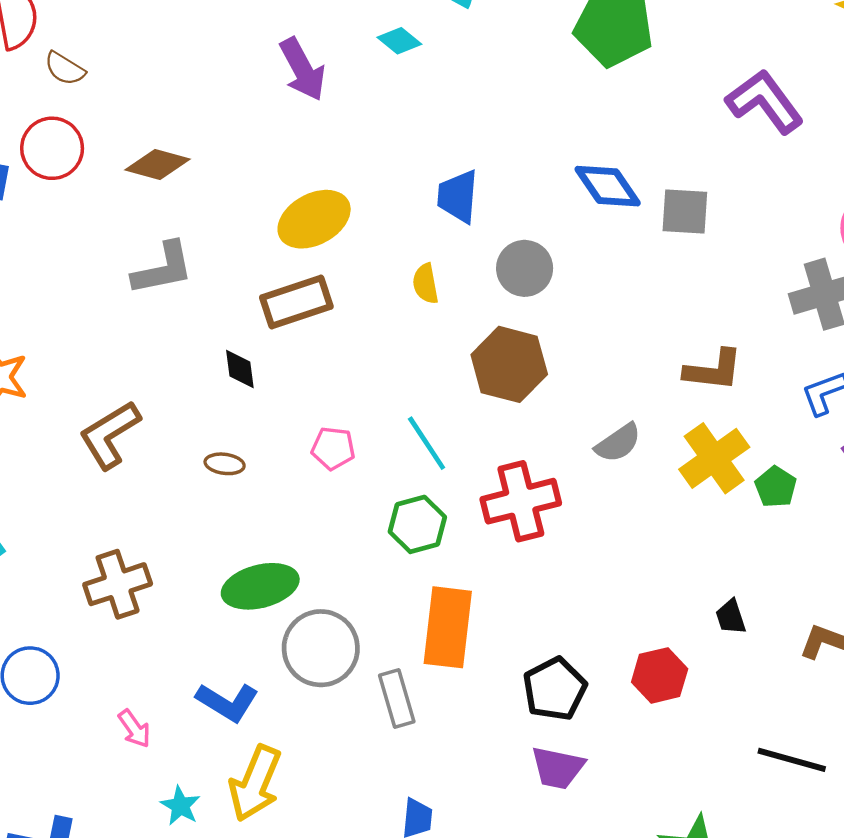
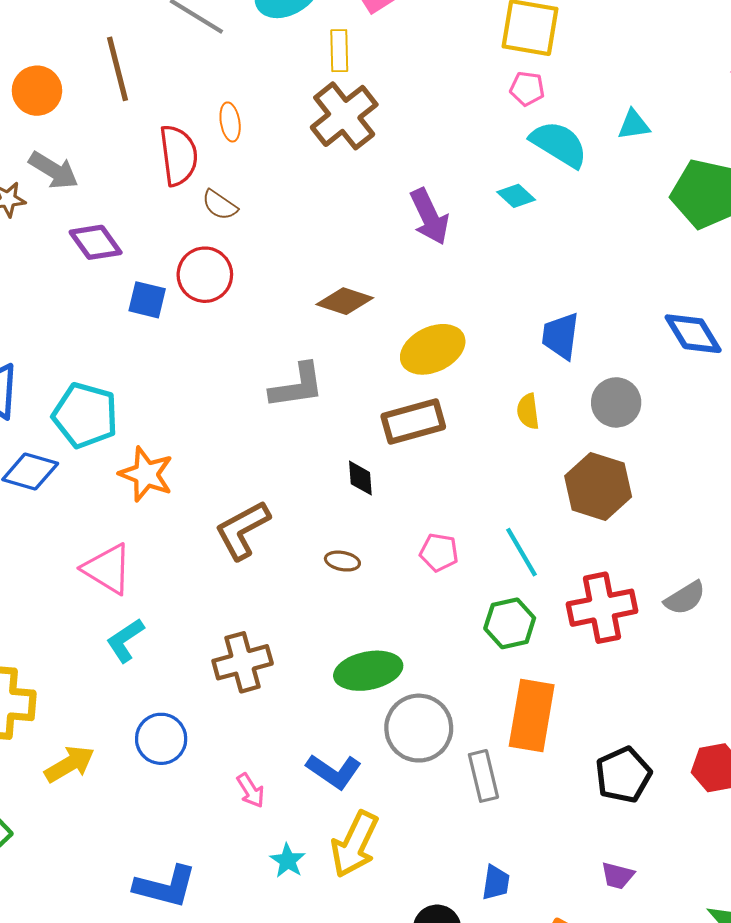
brown diamond: (158, 165) -> (345, 301), moved
gray semicircle: (618, 443) -> (685, 598), moved
purple trapezoid: (558, 768) -> (618, 876), moved, size x0.7

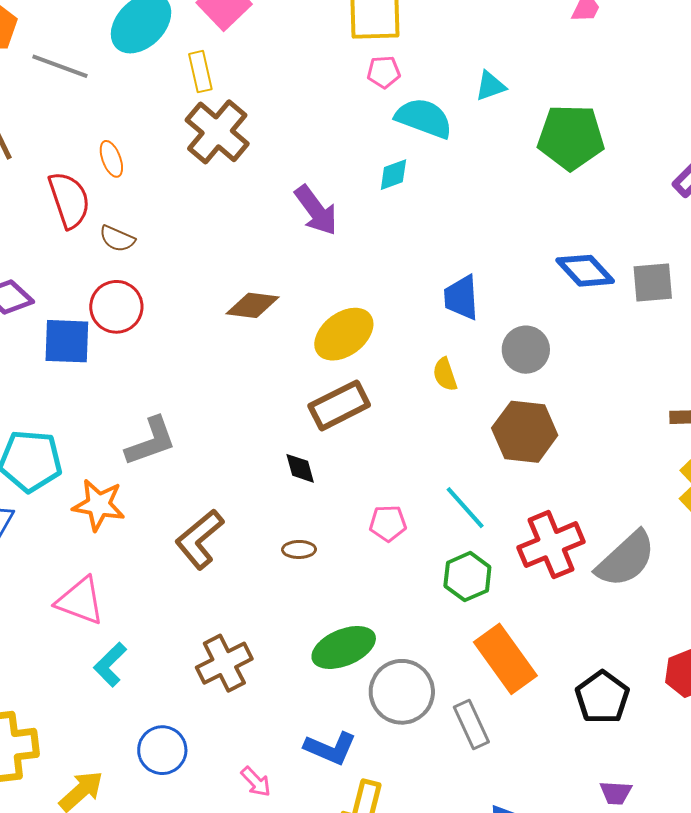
cyan diamond: (516, 196) -> (393, 175), turned -51
blue square: (147, 300) -> (67, 341), size x1.4
gray L-shape: (297, 386) -> (151, 441), moved
gray semicircle: (685, 598) -> (626, 559), moved, size x1.6
orange rectangle: (532, 716) -> (505, 659), turned -34

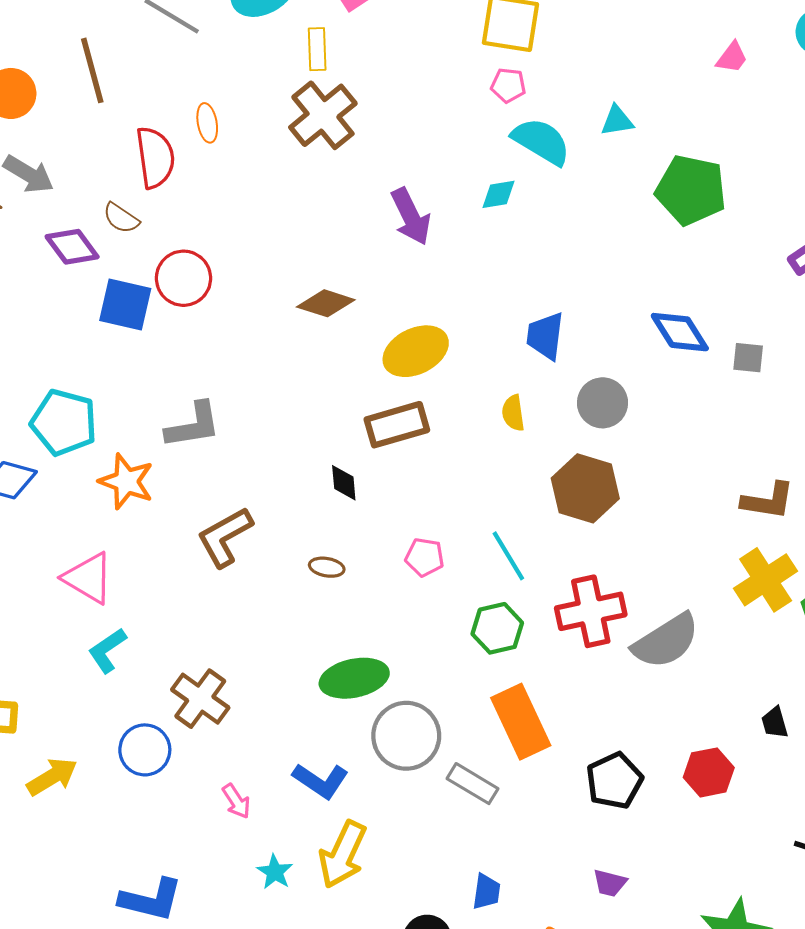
brown semicircle: (117, 239) -> (121, 218), moved
gray square: (653, 283) -> (748, 358), size x0.7
brown cross: (224, 663) -> (200, 699), moved, turned -38
gray rectangle: (471, 725) -> (472, 784), turned -45

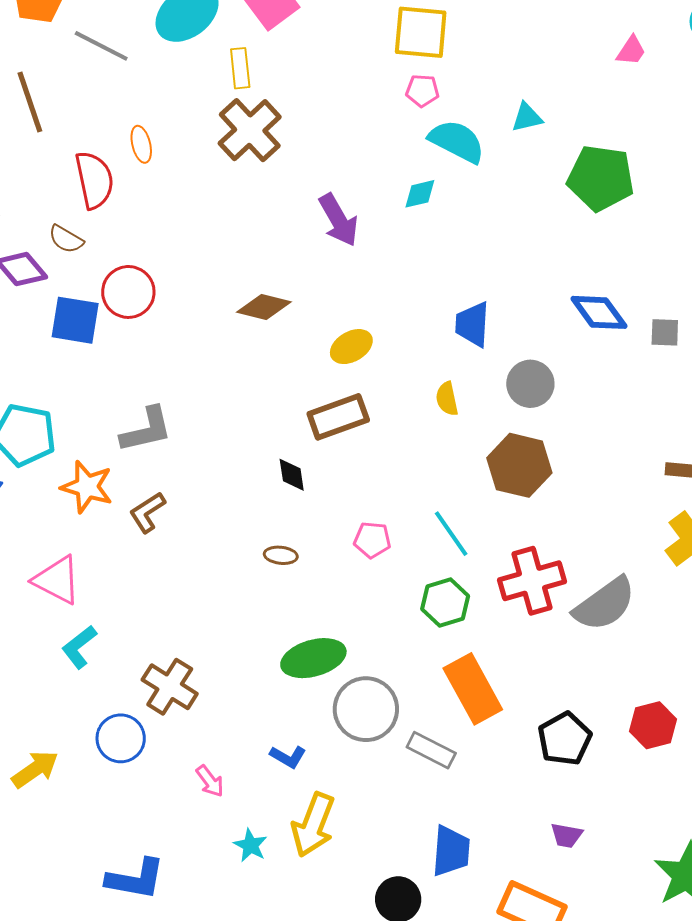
yellow ellipse: (416, 351) -> (351, 347), size x0.7
brown L-shape: (225, 537) -> (147, 512), moved, size x0.7
blue L-shape: (321, 781) -> (288, 757), size x0.7
blue trapezoid: (486, 892) -> (451, 851), size x1.5

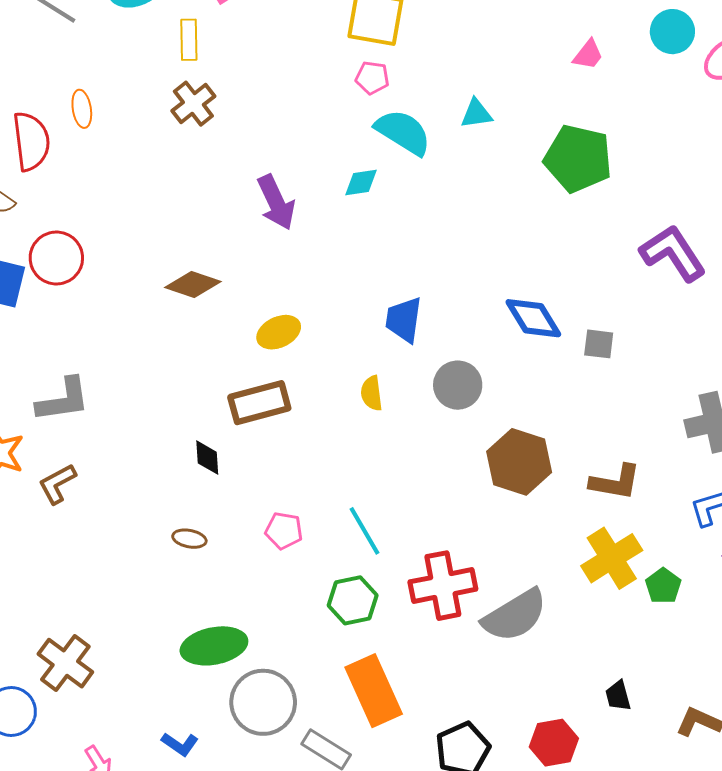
brown cross: (250, 130) -> (193, 104), size x0.7
green pentagon: (601, 178) -> (578, 159), moved
brown hexagon: (519, 465) -> (519, 462), moved

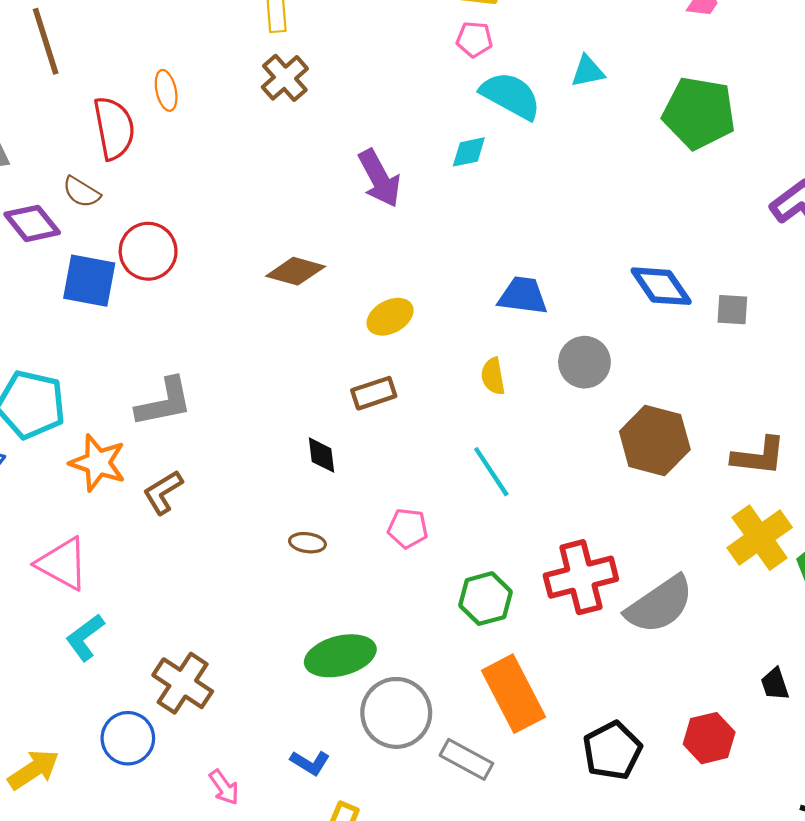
blue trapezoid: (404, 320) -> (523, 296), turned 93
brown rectangle: (259, 403) -> (374, 393), size x0.7
cyan line: (364, 531) -> (491, 472), moved

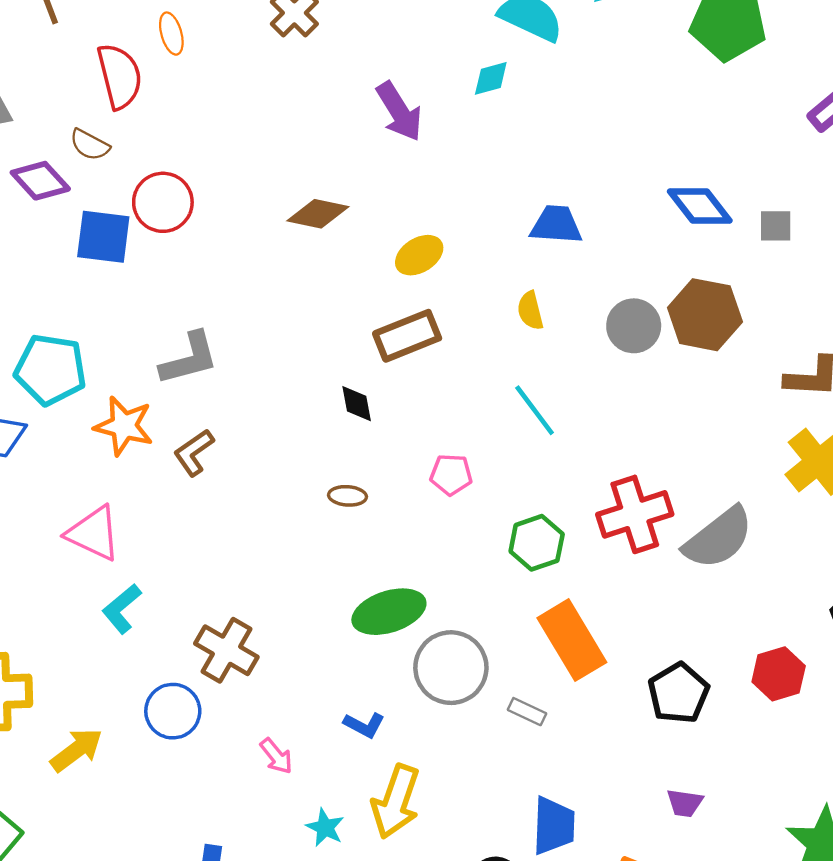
gray circle: (584, 362) -> (634, 326), moved
brown rectangle: (374, 393) -> (407, 336), size x1.4
brown hexagon: (655, 440) -> (705, 315), moved
gray rectangle: (466, 759) -> (527, 712), size x0.7

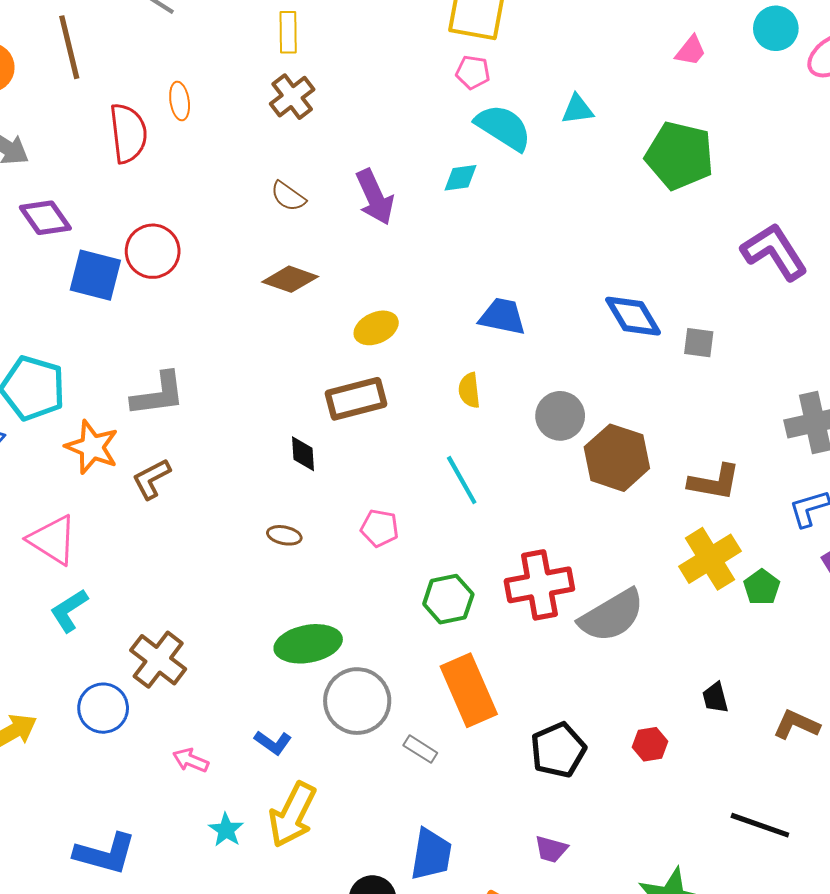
brown semicircle: (90, 145) -> (288, 196), moved
brown hexagon: (705, 315) -> (617, 458), moved
red hexagon: (779, 674) -> (650, 744), size x0.7
pink arrow: (276, 756) -> (191, 760), turned 144

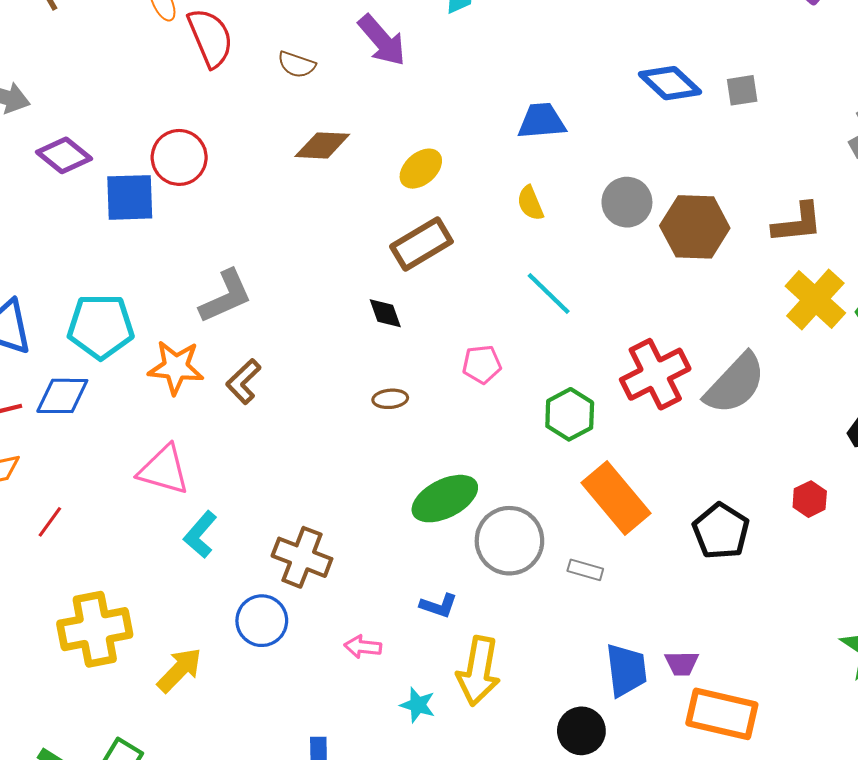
red semicircle: (128, 133) -> (210, 38), moved
purple trapezoid: (551, 849) -> (682, 663), moved

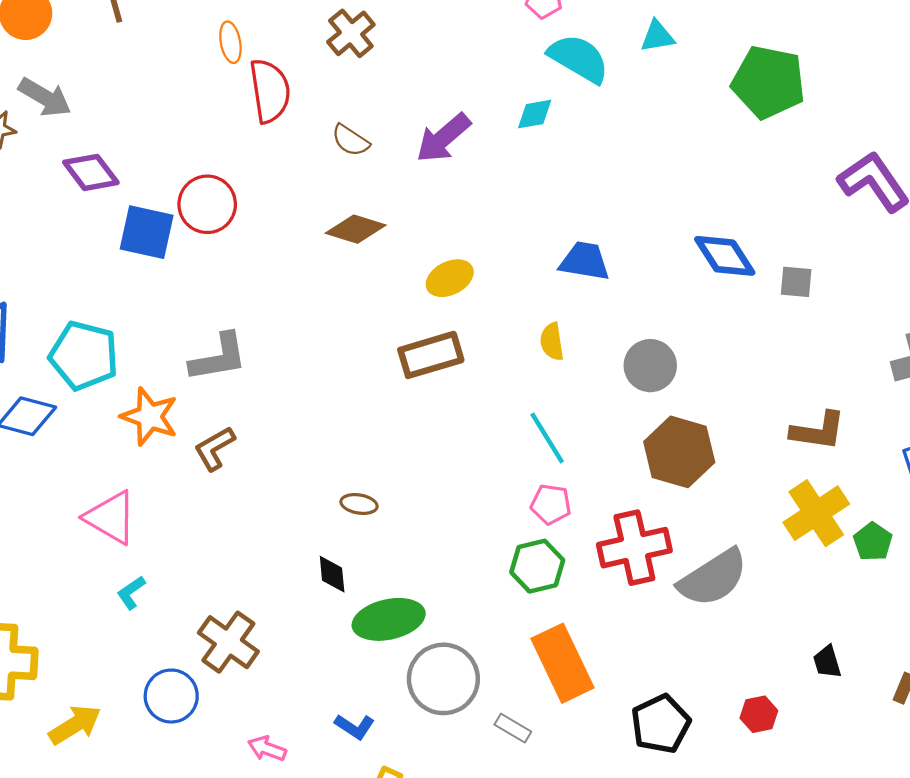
purple arrow: (382, 40) -> (443, 138), turned 76
brown hexagon: (695, 227) -> (679, 452), moved
black diamond: (385, 313) -> (332, 574), moved
pink pentagon: (482, 364) -> (551, 504), moved
cyan L-shape: (200, 535) -> (131, 593), size x0.7

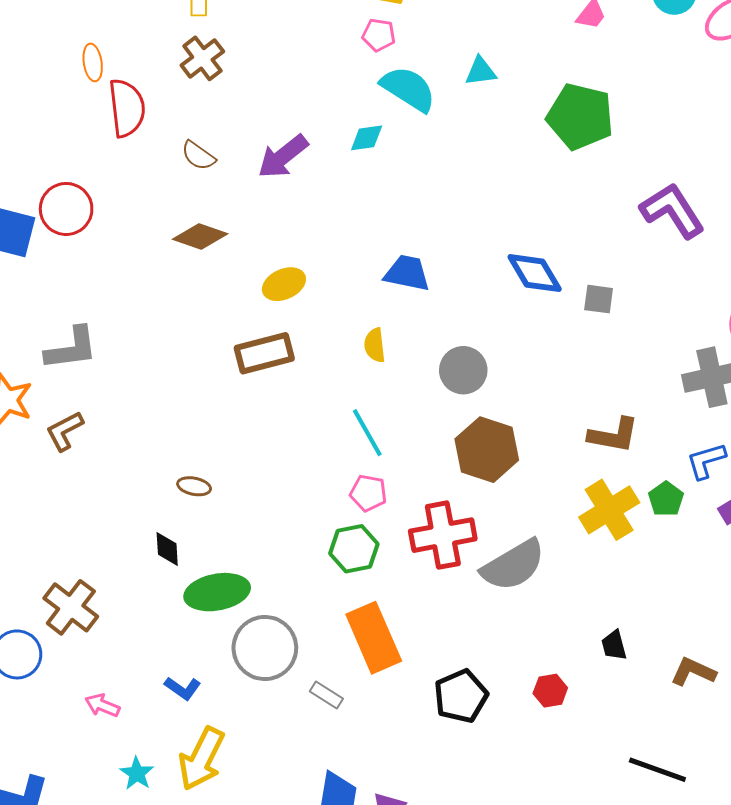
green pentagon: (873, 542) -> (666, 499), moved

